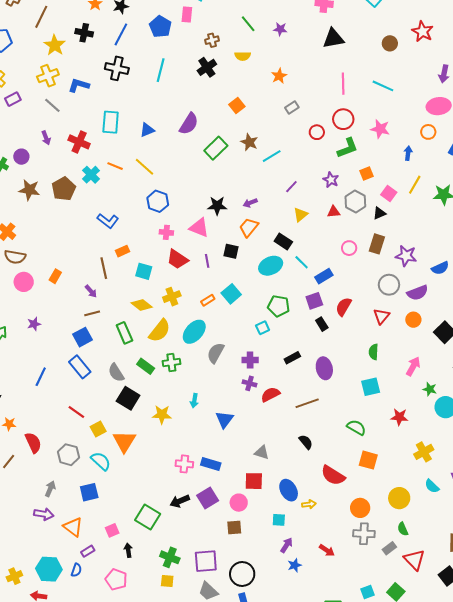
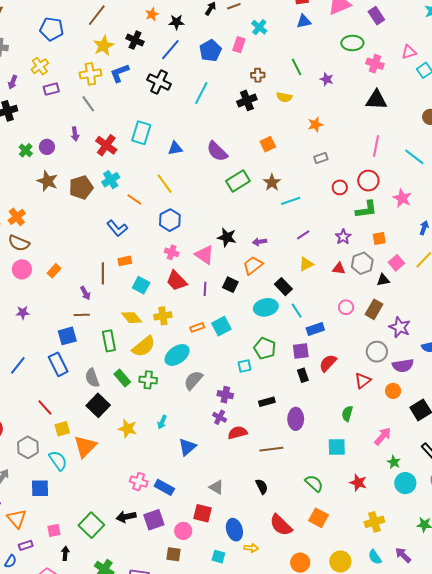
blue L-shape: (79, 85) -> (120, 73), moved, turned -50
purple semicircle: (189, 124) -> (217, 151), turned 90
orange line: (115, 166) -> (134, 199), moved

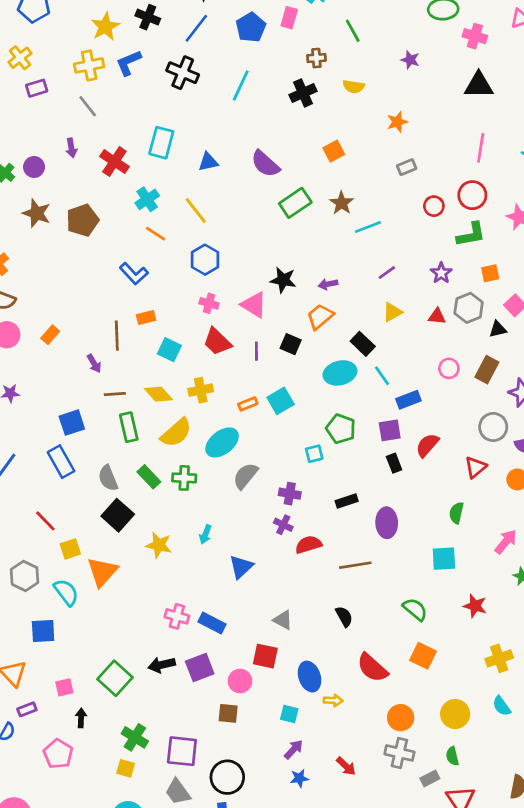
green line: (296, 67) -> (353, 31), moved
cyan cross: (111, 180) -> (147, 199), moved
brown line: (82, 315) -> (115, 394), moved

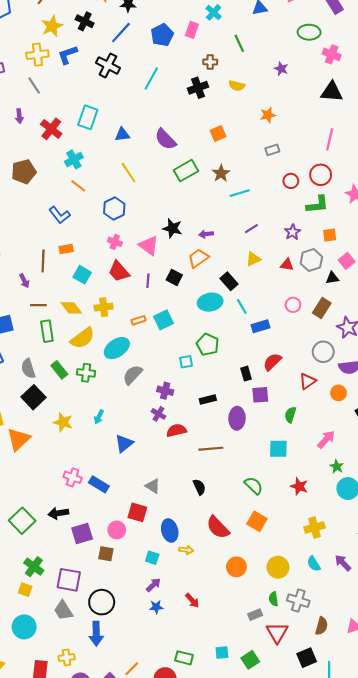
yellow line: (196, 210) -> (129, 173), moved
purple square: (390, 430) -> (260, 395), moved
purple square: (200, 667) -> (82, 533), moved
gray cross: (399, 753) -> (298, 601), moved

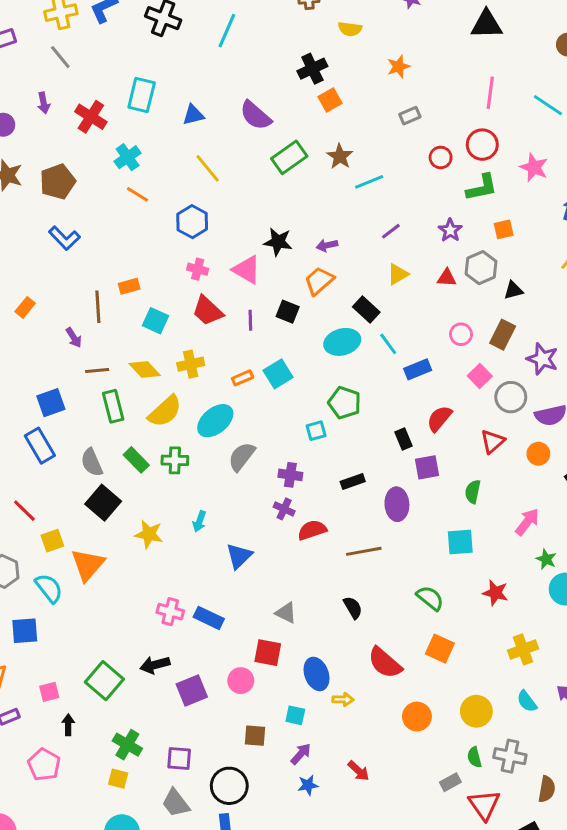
black cross: (198, 88) -> (312, 69), moved
blue L-shape: (60, 215) -> (64, 238), moved
pink square: (347, 261) -> (480, 376), moved
brown square: (106, 554) -> (255, 736), moved
purple square: (69, 580) -> (179, 759), size x0.7

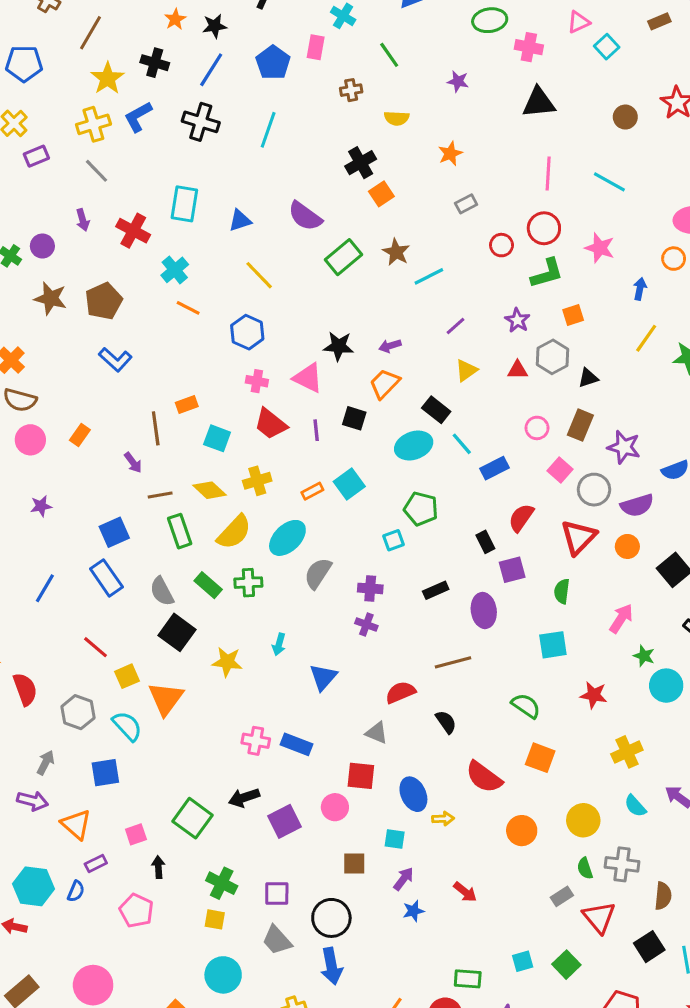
red triangle: (493, 441) -> (578, 537), size x1.4
red semicircle: (312, 530) -> (400, 692), moved

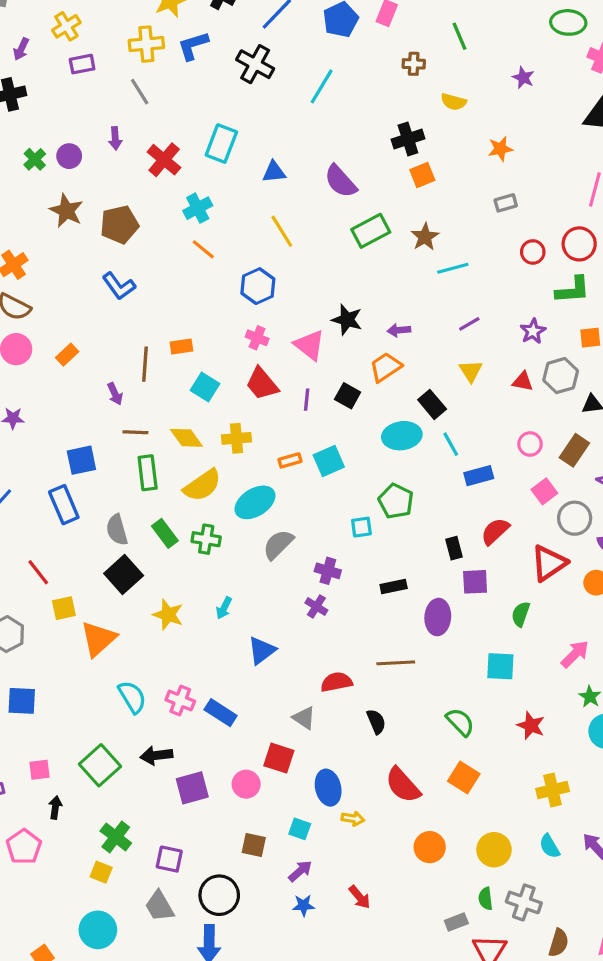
yellow triangle: (466, 370) -> (471, 371), turned -40
cyan semicircle: (127, 726) -> (132, 697), moved

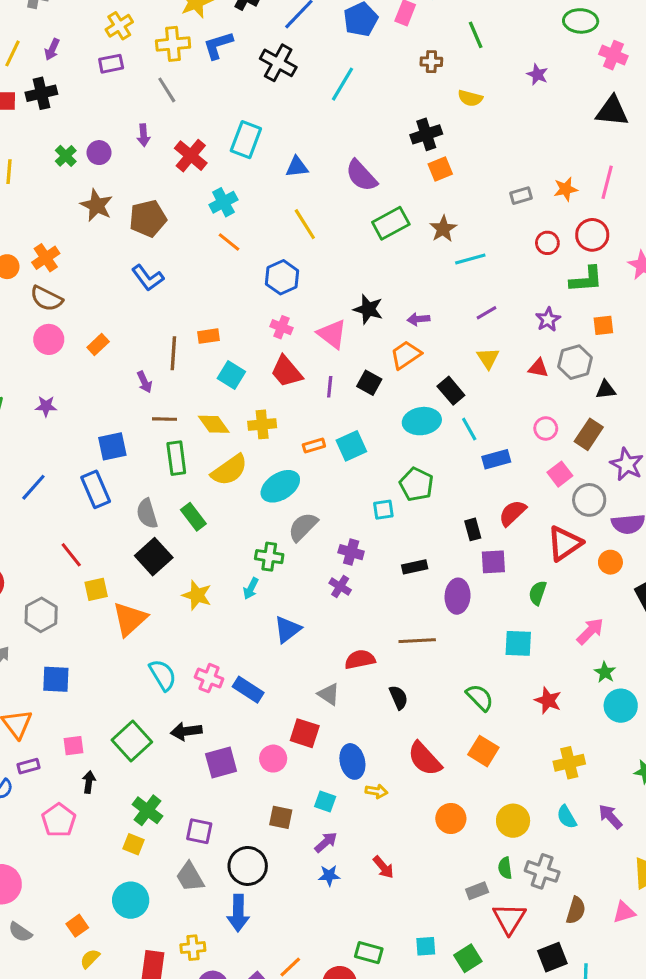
yellow cross: (66, 26) -> (119, 26), moved
orange star: (500, 149) -> (566, 189), moved
green cross: (206, 539) -> (269, 557), moved

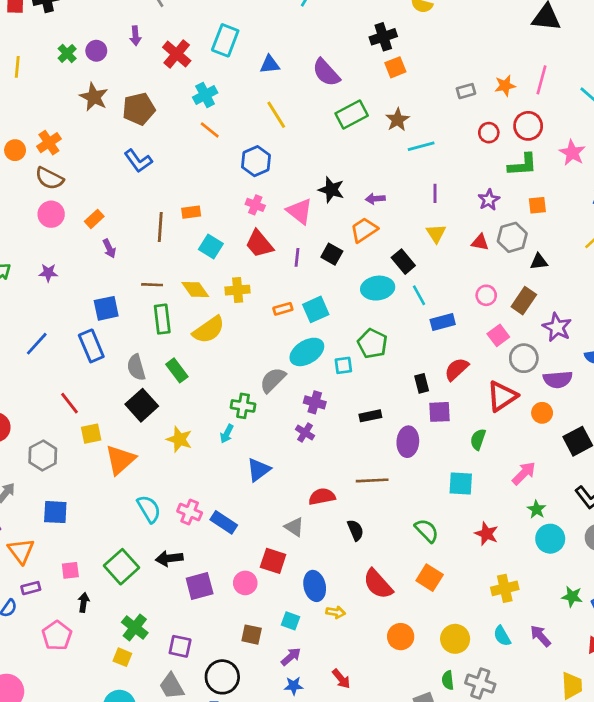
purple line: (486, 313) -> (435, 193), turned -60
purple arrow: (144, 382) -> (109, 248), moved
cyan ellipse: (280, 486) -> (307, 352), moved

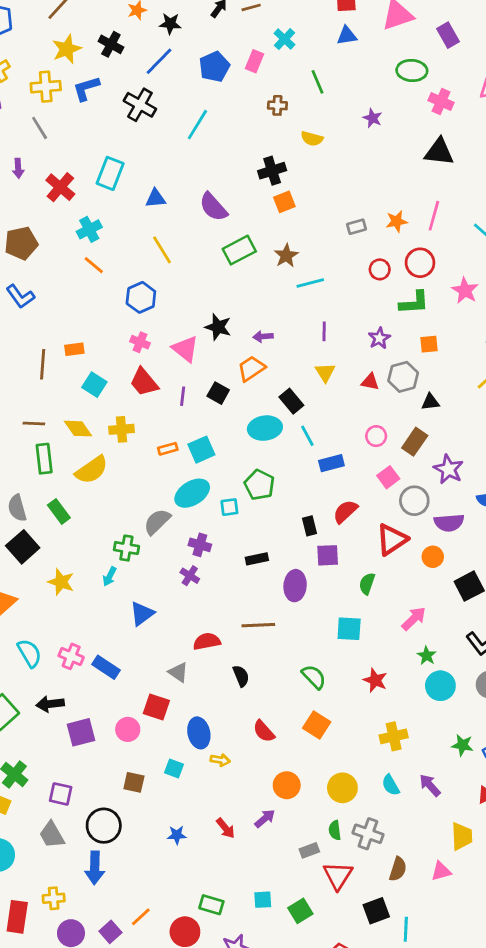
red semicircle: (378, 584) -> (264, 731), size x0.7
purple arrow: (291, 657) -> (265, 819), moved

